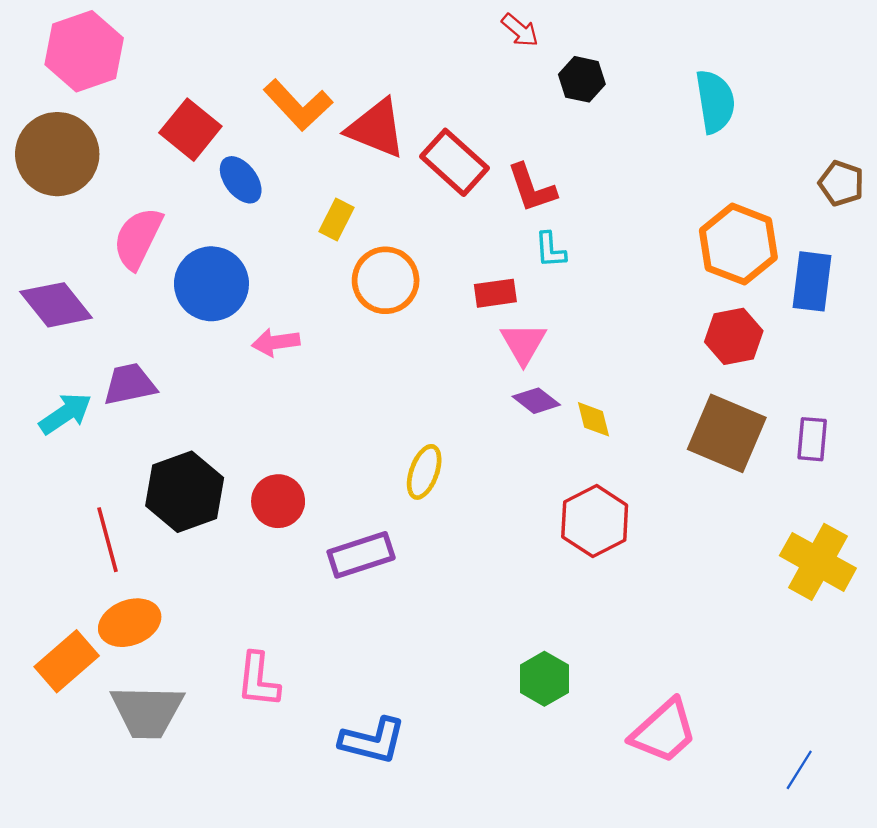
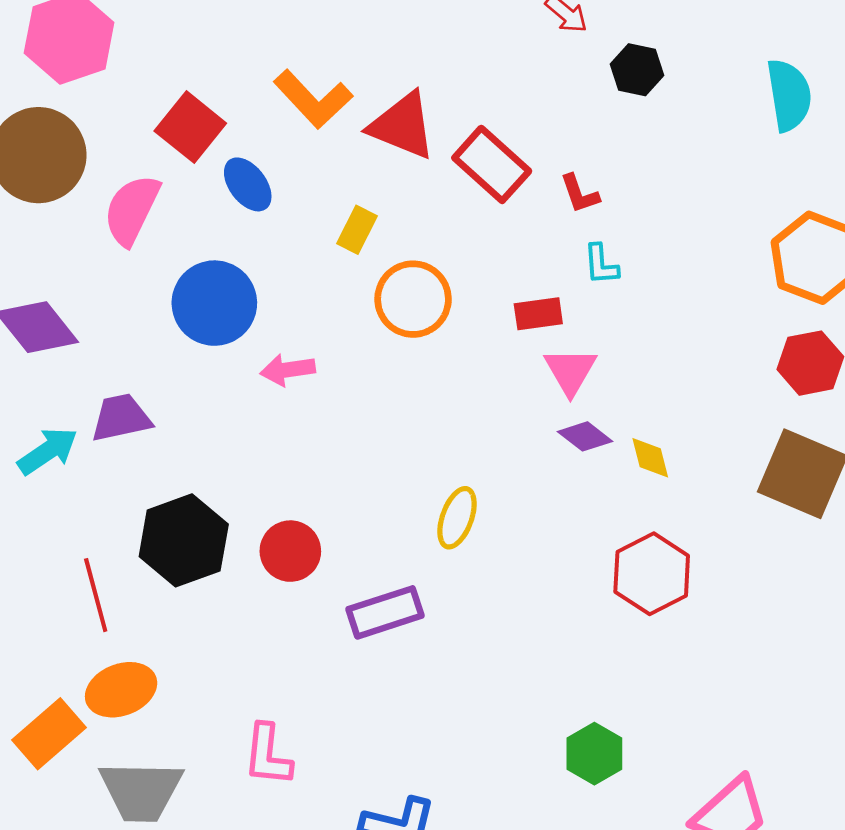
red L-shape: (532, 188) -> (580, 194), size x0.7
pink semicircle: (138, 238) -> (132, 210), moved

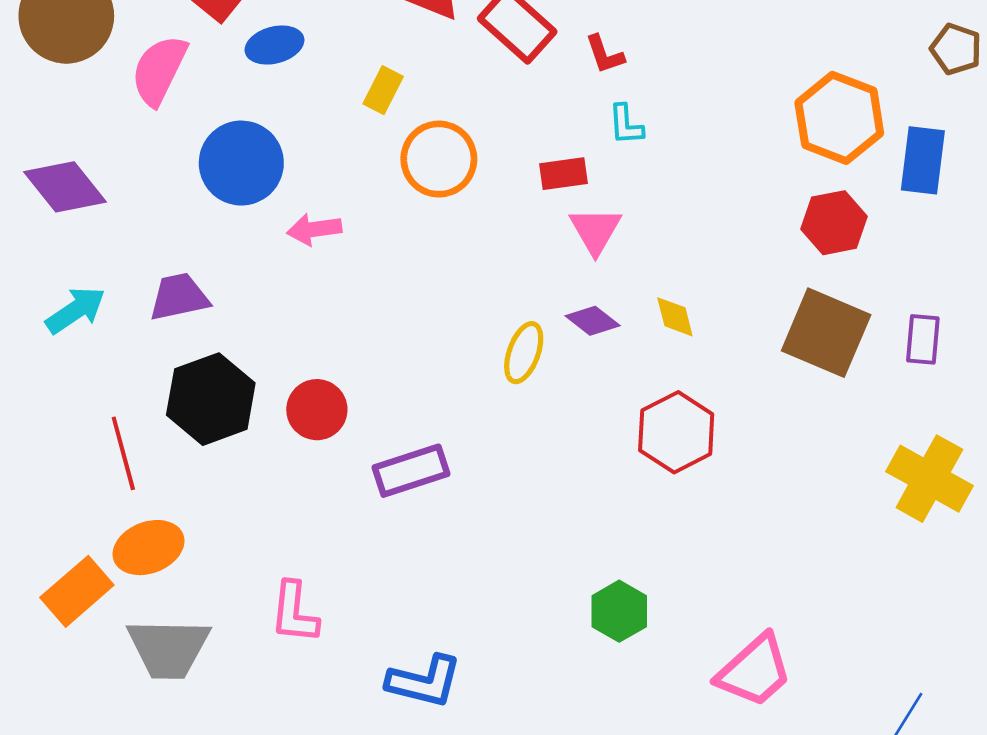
blue ellipse: (248, 184) -> (274, 45), turned -68
purple trapezoid: (121, 418) -> (179, 297), moved
purple diamond: (585, 436) -> (593, 321), moved
yellow ellipse: (457, 518) -> (524, 353), moved

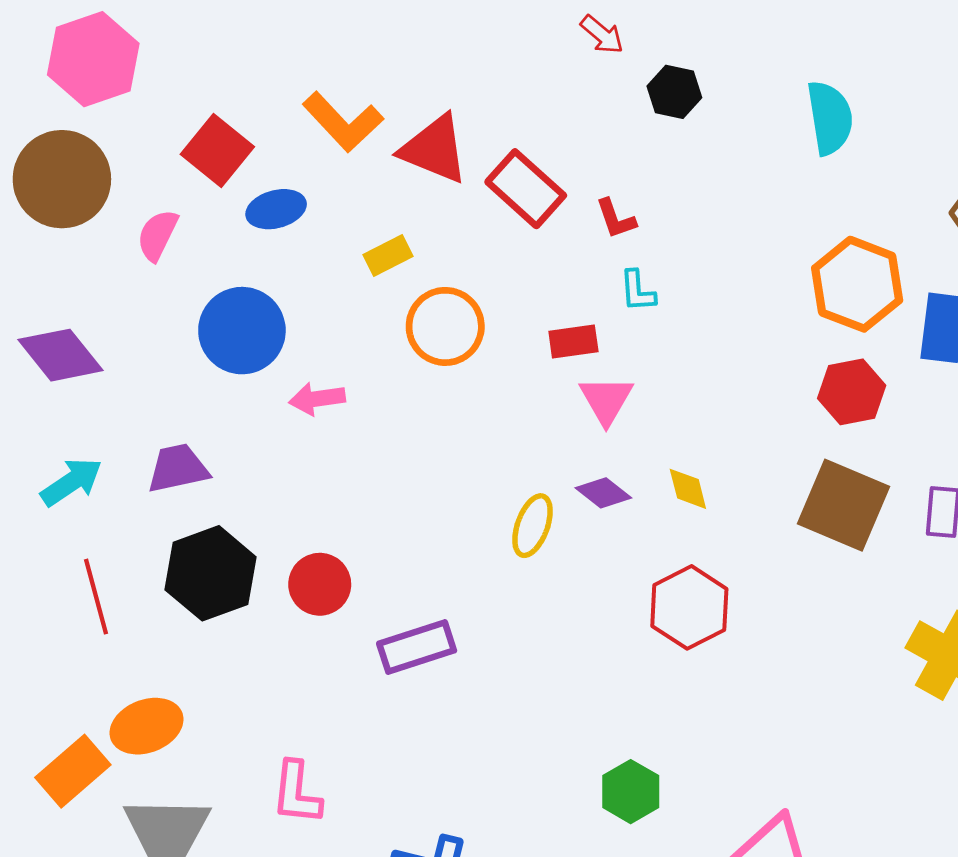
pink semicircle: (159, 70) -> (157, 235), size x0.7
yellow rectangle: (383, 90) -> (388, 256), turned 36
red line: (123, 453) -> (96, 597), moved

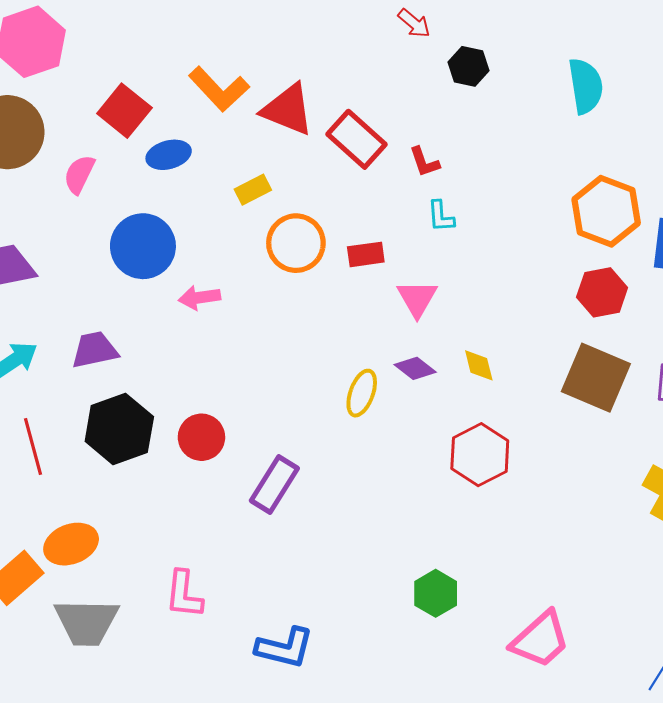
red rectangle: (573, 341) -> (366, 254), moved
purple rectangle: (417, 647) -> (274, 484), turned -40

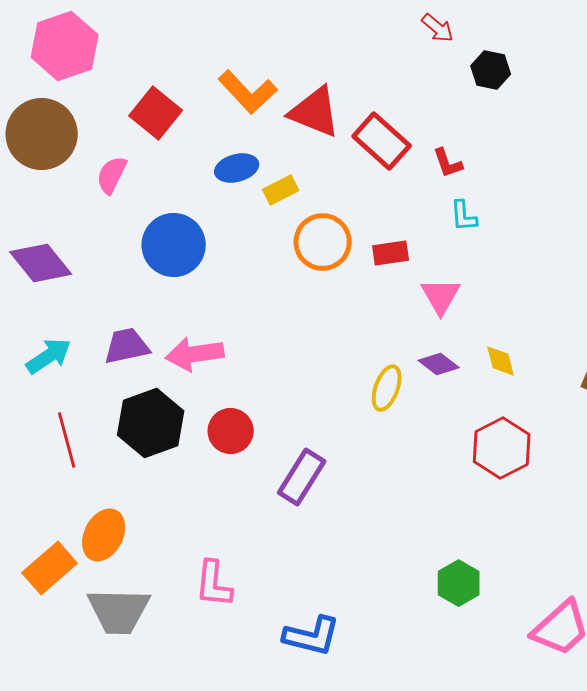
blue ellipse: (169, 155) -> (237, 168), moved
pink arrow: (199, 298) -> (195, 354), moved, size x1.4
orange ellipse: (71, 544) -> (104, 535), turned -42

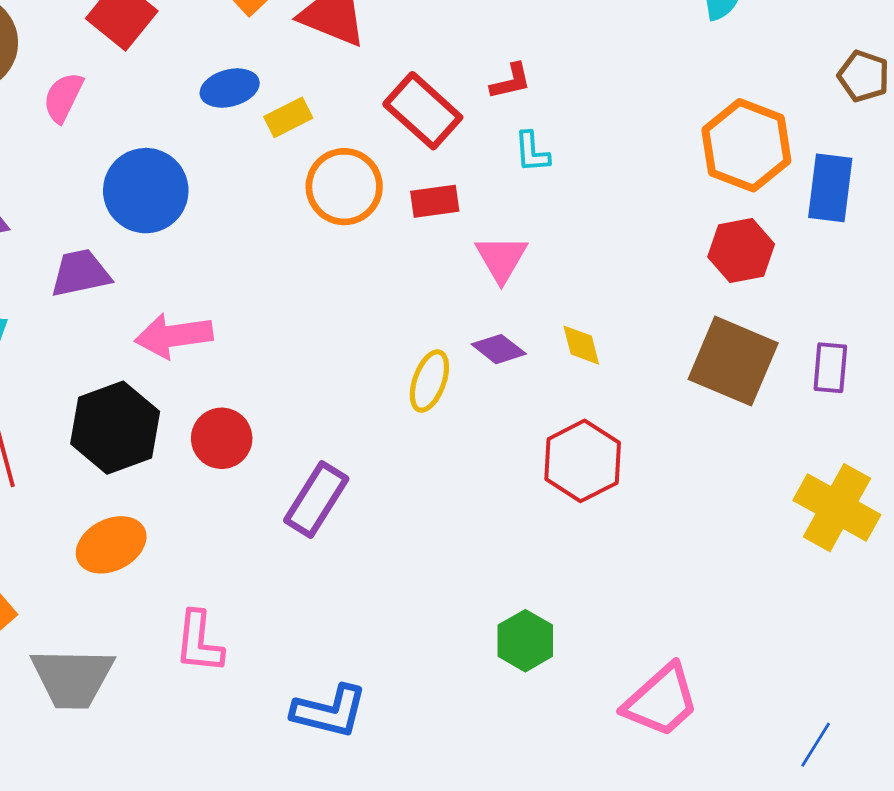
red rectangle: (382, 141) -> (423, 111), moved
red L-shape: (448, 163) -> (511, 81), turned -84
purple trapezoid: (127, 346) -> (80, 273), moved
orange ellipse: (104, 535) -> (111, 545), moved, turned 36

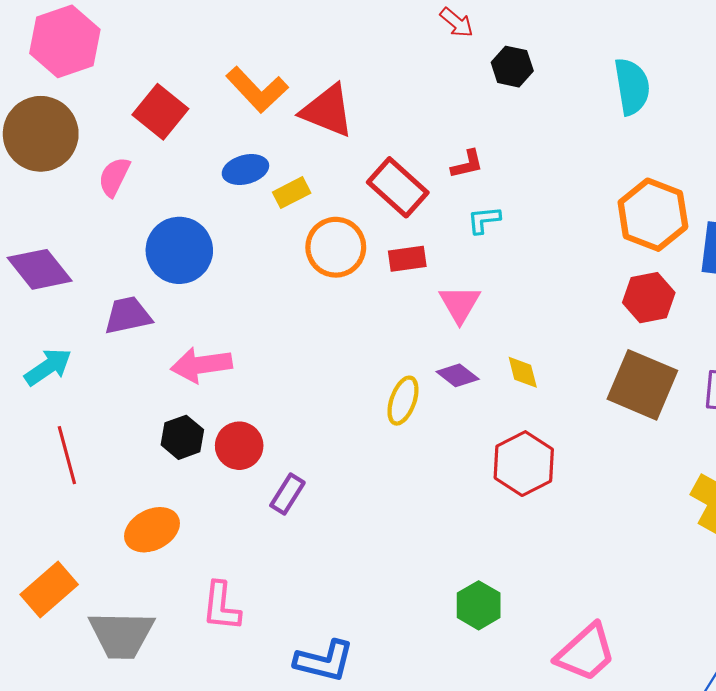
cyan L-shape: (532, 152) -> (484, 220), turned 88
black hexagon: (115, 428) -> (182, 437), moved, size x0.6
purple rectangle: (316, 500) -> (287, 494), moved, size x0.7

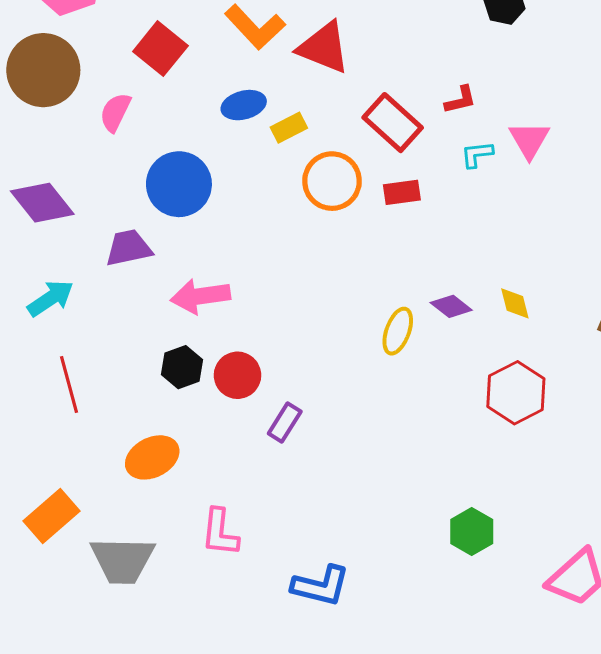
pink triangle: (460, 304) -> (529, 140), moved

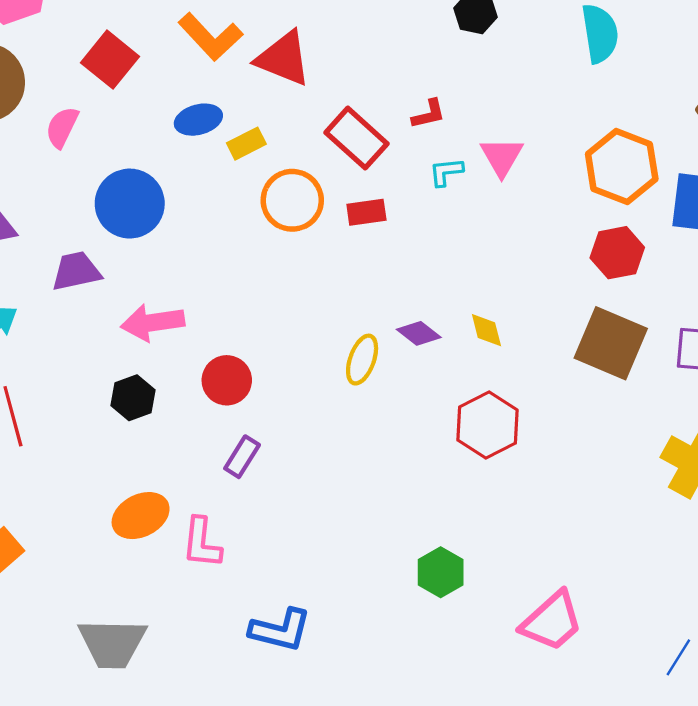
red circle: (237, 375) -> (227, 380), moved
orange ellipse: (152, 457) -> (141, 516), moved
pink L-shape: (220, 532) -> (202, 543), moved
gray trapezoid: (122, 560) -> (112, 643), moved

